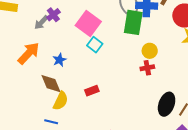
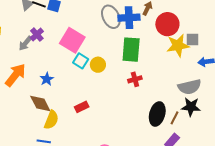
green rectangle: (133, 22) -> (131, 50), moved
yellow circle: (150, 51) -> (98, 65), moved

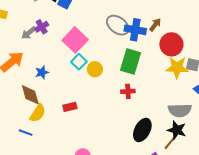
gray ellipse: (111, 17) -> (118, 25), turned -40
brown line: (175, 118) -> (170, 143), moved

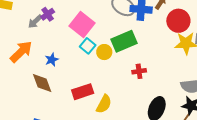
green rectangle: (130, 61) -> (124, 41), moved, turned 55
red rectangle: (70, 107) -> (83, 92), size x1.5
yellow semicircle: (38, 113) -> (104, 104), moved

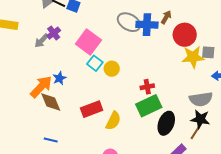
green rectangle: (124, 41) -> (149, 106), moved
orange arrow: (21, 52) -> (41, 87), moved

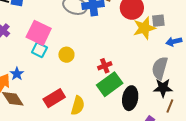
cyan square: (95, 63) -> (39, 50), moved
gray semicircle: (201, 99) -> (160, 68), turned 125
brown line: (195, 133) -> (170, 106), moved

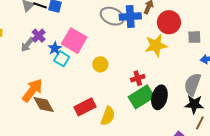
yellow star: (144, 28) -> (156, 45), moved
cyan square: (39, 50) -> (62, 59), moved
blue star: (17, 74) -> (55, 48), moved
black ellipse: (130, 98) -> (159, 97), moved

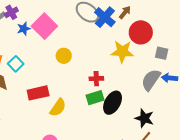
blue cross: (130, 17) -> (105, 17), turned 30
cyan square: (62, 59) -> (16, 64), moved
gray semicircle: (192, 84) -> (151, 80), moved
green rectangle: (141, 97) -> (95, 98), size x0.7

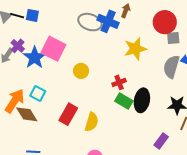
blue star: (24, 29) -> (35, 58), size x1.6
red circle: (141, 32) -> (165, 22), moved
red rectangle: (38, 93) -> (68, 114), turned -30
green rectangle: (95, 98) -> (124, 101), turned 66

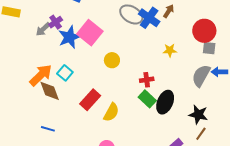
yellow star: (135, 49) -> (170, 50), size x0.6

